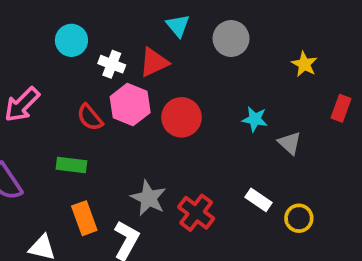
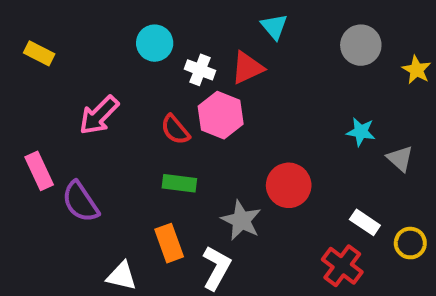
gray circle: (231, 39) -> (361, 45), moved
red circle: (181, 117) -> (289, 185), moved
green rectangle: (71, 165) -> (179, 183), moved
red cross: (196, 213) -> (342, 266), moved

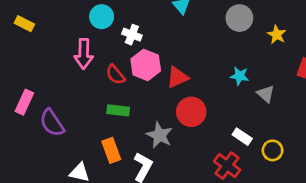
red triangle: (247, 68) -> (177, 77), moved
pink arrow: (99, 115) -> (84, 54), moved, turned -44
pink rectangle: (39, 171) -> (24, 102), turned 50

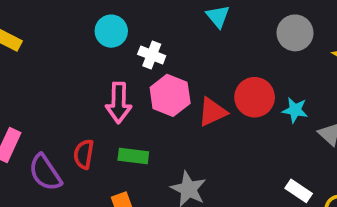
pink arrow: (84, 54) -> (119, 103), moved
red semicircle: (115, 75) -> (84, 154), moved, turned 50
red circle: (191, 112) -> (255, 97), moved

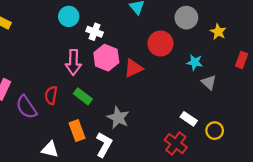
red circle: (255, 97) -> (160, 43), moved
cyan star: (295, 110) -> (195, 62), moved
green rectangle: (133, 156) -> (83, 96), turned 30

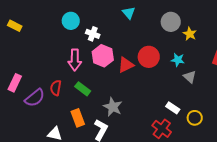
yellow star: (218, 32) -> (190, 34), moved
red circle: (160, 43) -> (149, 57), moved
purple semicircle: (26, 107) -> (35, 98), turned -95

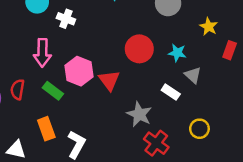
yellow star: (190, 34) -> (209, 27), moved
pink hexagon: (103, 56) -> (79, 71), moved
red triangle: (126, 65) -> (109, 80), moved, turned -42
gray star: (113, 107) -> (139, 114), moved
white rectangle: (173, 108) -> (171, 92), moved

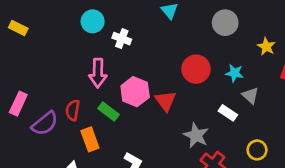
orange rectangle: (46, 129) -> (90, 139), moved

